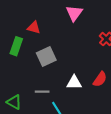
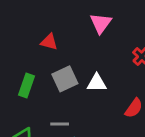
green rectangle: (16, 46) -> (26, 86), moved
white triangle: (74, 82) -> (97, 83), moved

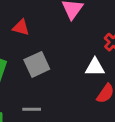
white triangle: (97, 83) -> (95, 67), moved

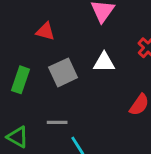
white triangle: (95, 67) -> (104, 62), moved

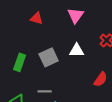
red triangle: (45, 31) -> (37, 18), moved

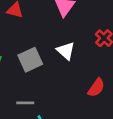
white triangle: (77, 50) -> (66, 51), turned 42

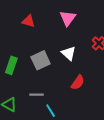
red semicircle: (96, 88) -> (78, 82), moved

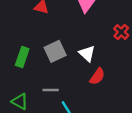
white triangle: (69, 53) -> (87, 54), moved

